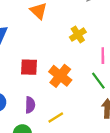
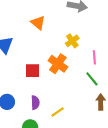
orange cross: (60, 76) -> (58, 64), moved

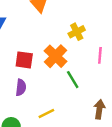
green line: (92, 79) -> (73, 80), moved
purple semicircle: (35, 103) -> (21, 87), moved

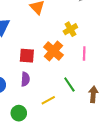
pink line: (100, 55) -> (84, 53), moved
green line: (73, 80) -> (69, 84), moved

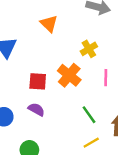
purple semicircle: (25, 79) -> (36, 109), turned -64
yellow line: (48, 100) -> (91, 143), moved

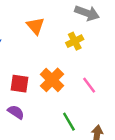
yellow cross: (89, 49) -> (75, 41), moved
pink line: (106, 78) -> (89, 85), turned -42

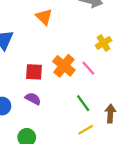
yellow cross: (75, 41) -> (103, 43), moved
pink line: (89, 85) -> (88, 68), moved

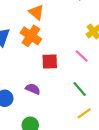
orange cross: (64, 66) -> (31, 36), moved
red square: (34, 72) -> (50, 62), moved

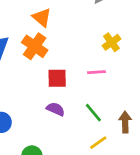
pink line: (82, 56) -> (96, 72), turned -48
purple semicircle: (33, 89) -> (56, 109), moved

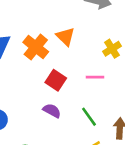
orange triangle: (42, 17) -> (65, 36), moved
red square: (57, 78) -> (56, 80), turned 30

